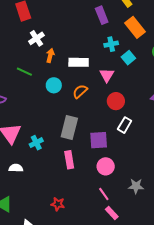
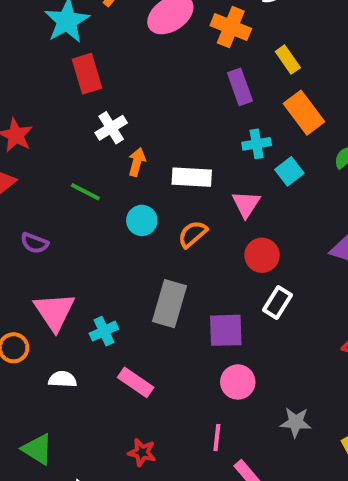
pink rectangle: (69, 160) -> (136, 382), moved, turned -48
pink line: (104, 194) -> (217, 438), moved, turned 40

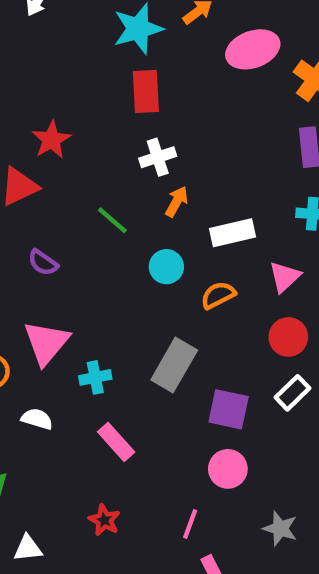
white rectangle: (192, 177) -> (232, 233), turned -30

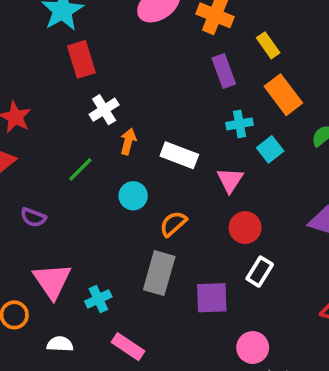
green line: (112, 220) -> (80, 169), turned -72
white rectangle: (232, 233) -> (179, 155), turned 48
orange semicircle: (218, 295) -> (173, 224), moved
pink circle: (228, 469) -> (253, 347), moved

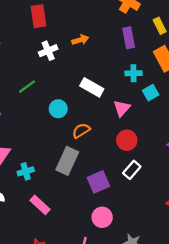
orange arrow: (128, 141) -> (80, 40), moved, turned 49
purple square: (212, 298) -> (98, 182), turned -30
pink circle: (253, 347) -> (102, 217), moved

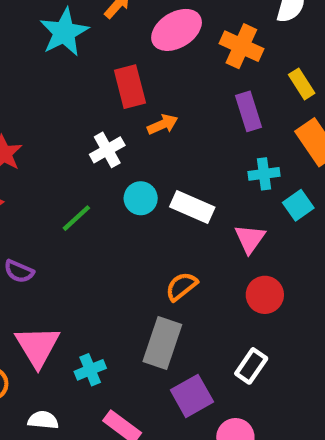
red rectangle: (39, 16) -> (130, 87), moved
cyan circle: (58, 109) -> (141, 198), moved
white rectangle: (132, 170) -> (251, 366), moved
purple square: (98, 182) -> (192, 396), moved

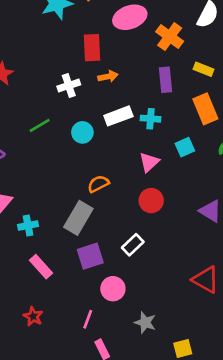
yellow rectangle: (302, 84) -> (203, 69), turned -48
cyan cross: (264, 174) -> (150, 119), moved
cyan circle: (141, 198) -> (82, 132), moved
white rectangle: (192, 207) -> (118, 116), moved, turned -56

